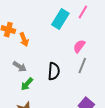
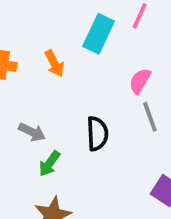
orange arrow: (24, 39) -> (54, 63), moved
gray line: (82, 66) -> (150, 117), turned -35

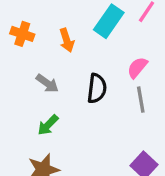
gray arrow: (32, 132) -> (47, 83), moved
black semicircle: (97, 134) -> (97, 88), moved

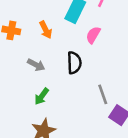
pink semicircle: (137, 68) -> (93, 35), moved
gray line: (141, 100) -> (103, 94), moved

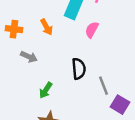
black semicircle: (74, 63) -> (79, 69), moved
gray arrow: (36, 65) -> (29, 57), moved

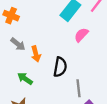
orange arrow: (47, 27) -> (36, 54), moved
green arrow: (46, 90) -> (25, 79), turned 77

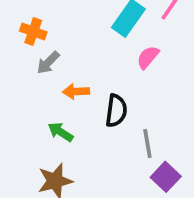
gray arrow: (18, 44) -> (48, 63), moved, turned 98
orange arrow: (36, 54) -> (76, 91), turned 105

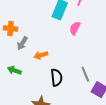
black semicircle: (116, 111) -> (56, 78), moved
green arrow: (61, 132) -> (14, 70), moved

